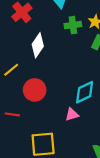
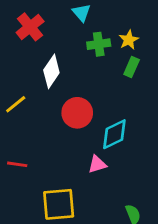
red circle: (35, 90) -> (77, 113), moved

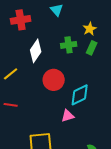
red cross: (30, 27) -> (21, 20), turned 30
green cross: (99, 44) -> (69, 45), moved
red line: (17, 164) -> (11, 105), moved

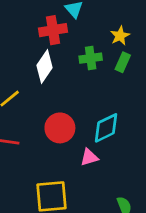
red cross: (21, 20) -> (53, 30), moved
red circle: (54, 80) -> (60, 128), moved

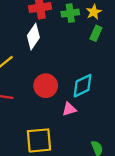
green cross: (91, 58) -> (70, 13), moved

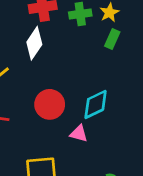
pink triangle: (69, 109) -> (79, 134), turned 32

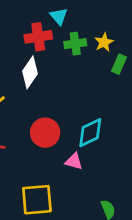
green rectangle: (112, 39) -> (119, 64), moved

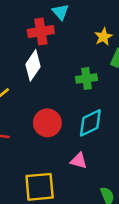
green cross: (75, 44) -> (87, 78), moved
pink triangle: (74, 161) -> (79, 161), moved

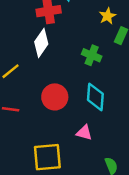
green cross: (87, 78) -> (92, 55), turned 30
cyan diamond: (90, 123) -> (95, 97), turned -60

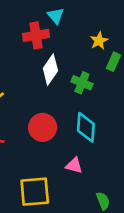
white diamond: (41, 43) -> (50, 70), moved

